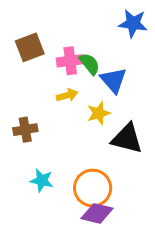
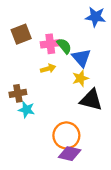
yellow star: (99, 113) -> (80, 78), moved
cyan star: (42, 181) -> (26, 110), moved

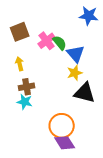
pink cross: (50, 44) -> (47, 41), turned -30
yellow arrow: (48, 69) -> (20, 64), moved, turned -88
brown cross: (18, 93) -> (27, 87), moved
purple diamond: (70, 154) -> (65, 143), turned 45

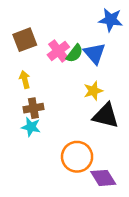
green semicircle: (60, 43) -> (75, 53), turned 77
blue triangle: (76, 54) -> (94, 53), moved
purple diamond: (65, 143) -> (103, 178), moved

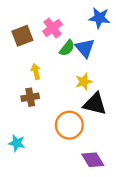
pink cross: (58, 51) -> (53, 28), moved
yellow arrow: (25, 80) -> (36, 71), moved
cyan star: (31, 127) -> (17, 143), moved
orange circle: (77, 157) -> (69, 125), moved

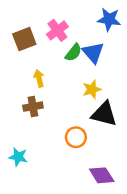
orange circle: (69, 125) -> (76, 137), size x0.7

